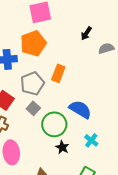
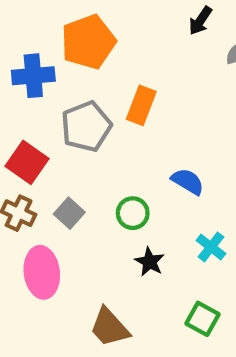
gray square: (33, 108) -> (69, 213), moved
blue semicircle: (80, 109) -> (188, 181), size x0.7
green circle: (54, 124) -> (133, 213), size x0.6

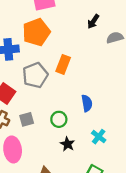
blue semicircle: (188, 181) -> (87, 103), turned 49
gray square: (69, 213) -> (27, 119), turned 32

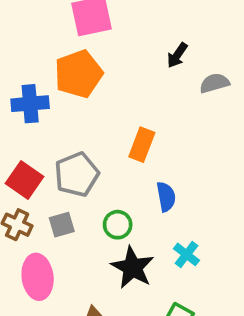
orange rectangle: (63, 64) -> (142, 145), moved
gray pentagon: (35, 75) -> (77, 174), moved
black star: (67, 144) -> (133, 268), size x1.6

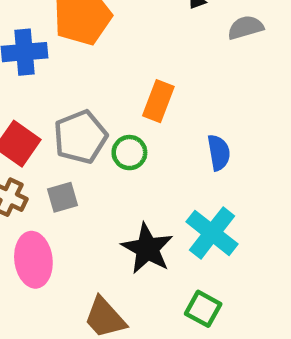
blue semicircle: (166, 197) -> (219, 153), moved
green circle: (118, 225) -> (129, 153), moved
cyan cross: (187, 254) -> (212, 233), size x1.6

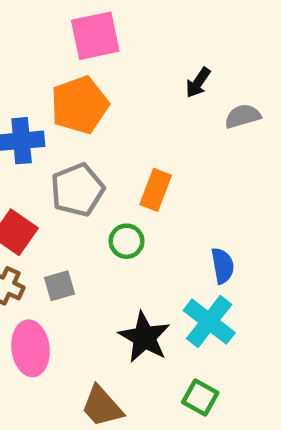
gray pentagon: (80, 137) -> (77, 190), moved
blue semicircle: (219, 153) -> (223, 266), moved

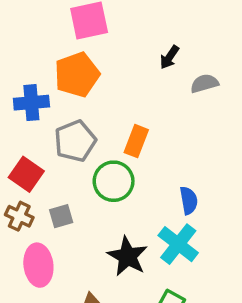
green circle: (127, 241) -> (114, 181), size x1.5

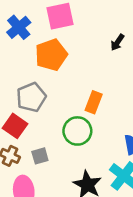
blue cross: (31, 103) -> (19, 27), moved, turned -35
gray pentagon: (75, 141) -> (31, 97), moved

